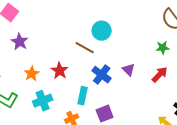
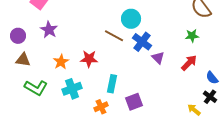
red star: (60, 71) -> (89, 59), turned -30
blue cross: (102, 75) -> (142, 42), moved

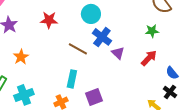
brown line: (114, 36) -> (78, 49), moved
red star: (89, 59) -> (49, 20), moved
cyan cross: (72, 89) -> (24, 95), moved

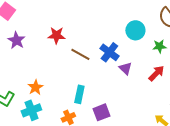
cyan circle: (91, 14) -> (135, 30), moved
brown line: (78, 49) -> (80, 54), moved
orange star: (21, 57) -> (35, 87), moved

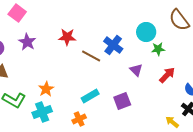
green star: (159, 46) -> (158, 49), moved
blue cross: (109, 52) -> (113, 45), moved
cyan rectangle: (79, 94) -> (90, 96), turned 48
purple square: (101, 112) -> (122, 101), moved

